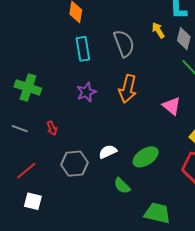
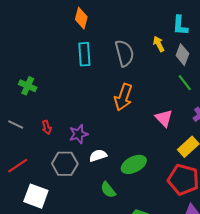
green cross: (28, 87) -> (28, 86), size x0.7
purple star: (86, 92) -> (78, 134), moved
white square: (33, 201) -> (36, 196), moved, size x1.4

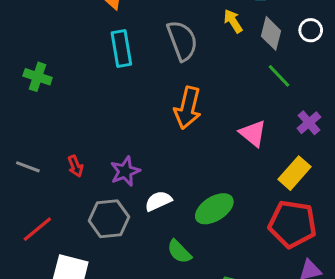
green cross: (28, 86) -> (38, 77), moved

